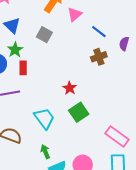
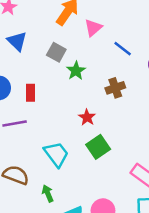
green star: (15, 50) -> (76, 71), moved
brown cross: (99, 57) -> (115, 88), moved
green arrow: (45, 152) -> (48, 193), moved

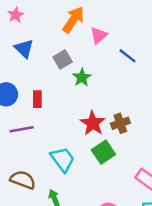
gray square: (56, 52) -> (63, 59), turned 30
brown cross: (115, 88) -> (120, 123), moved
red star: (87, 117) -> (93, 123), size x1.5

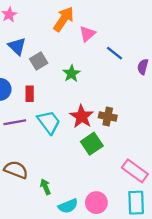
gray square: (63, 59) -> (39, 61), moved
brown cross: (120, 123) -> (108, 117), turned 30
cyan trapezoid: (63, 159) -> (49, 122), moved

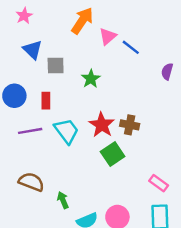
blue line: (115, 53) -> (131, 47), moved
gray square: (39, 61) -> (56, 65), turned 30
pink rectangle: (135, 171) -> (159, 183), size x0.7

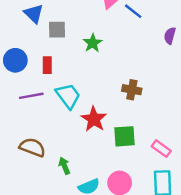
red star: (102, 125) -> (94, 119), moved
green square: (113, 154) -> (124, 136), moved, turned 30

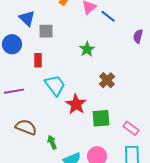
green star: (93, 43) -> (87, 49), moved
blue circle: (15, 60) -> (12, 44), moved
brown cross: (132, 90) -> (107, 80), turned 35
purple line: (31, 96) -> (14, 91), moved

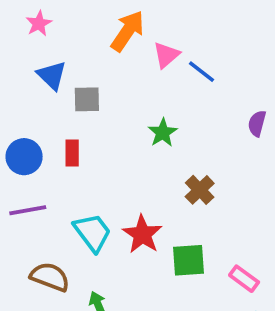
purple semicircle: (138, 36) -> (257, 123), moved
blue circle: (12, 44) -> (24, 157), moved
cyan trapezoid: (55, 85) -> (92, 232), moved

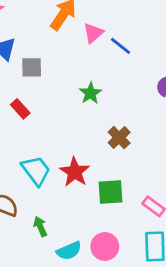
red rectangle: (72, 153) -> (20, 109), turned -42

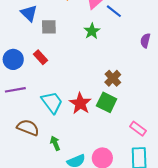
green star: (90, 93) -> (92, 31), moved
green square: (111, 192) -> (107, 102), moved, turned 30

